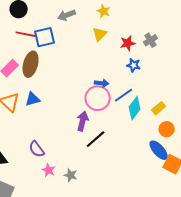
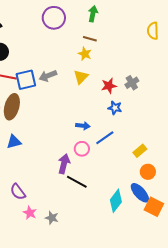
gray arrow: (67, 15) -> (48, 76), moved
pink circle: (98, 98) -> (82, 149), moved, size x0.6
cyan diamond: (135, 108) -> (116, 201), moved
black line: (96, 139) -> (77, 182), turned 70

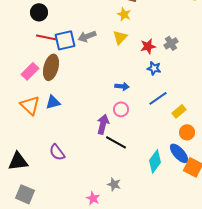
blue line: (105, 138) -> (158, 98), moved
pink star: (30, 213) -> (93, 198), moved
gray star: (52, 218) -> (114, 184), moved

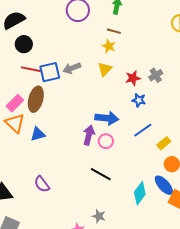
blue arrow: (122, 86) -> (107, 118), size x1.6
orange triangle: (30, 105) -> (15, 123), moved
purple arrow: (103, 124) -> (89, 135), moved

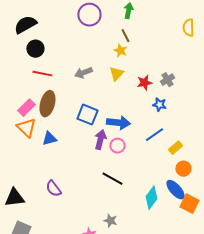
brown line: (114, 31) -> (125, 36), turned 48
blue square: (50, 72) -> (87, 115), moved, turned 35
blue star: (139, 100) -> (159, 105), moved

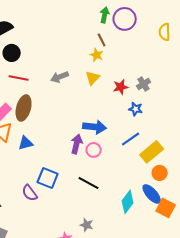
purple circle: (89, 15) -> (125, 19), moved
blue square: (87, 115) -> (48, 178), moved
yellow rectangle: (175, 148) -> (152, 152), size x1.6

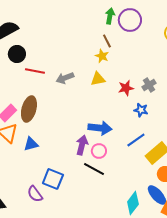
red line: (19, 78) -> (35, 71), moved
yellow triangle: (93, 78) -> (98, 79), turned 35
black line: (89, 183) -> (94, 169), moved

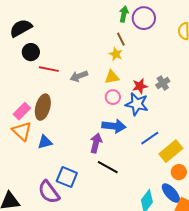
blue star: (141, 110) -> (137, 104), moved, size x1.6
pink circle: (99, 151) -> (113, 97), moved
purple semicircle: (35, 194) -> (49, 192), size x1.4

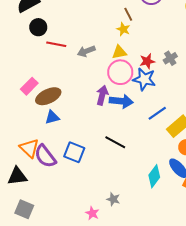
pink circle: (113, 97) -> (120, 72), size x1.6
brown ellipse: (43, 107) -> (48, 96), moved, turned 50
orange triangle: (22, 131) -> (29, 148), moved
purple arrow: (96, 143) -> (102, 95), moved
purple semicircle: (49, 192) -> (45, 156), moved

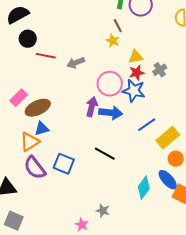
yellow triangle: (119, 52) -> (136, 57), moved
orange triangle: (29, 148) -> (30, 142), moved, turned 45

